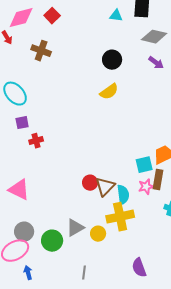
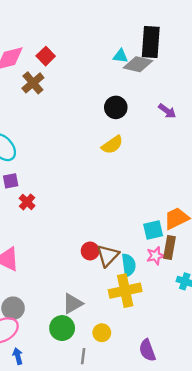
gray diamond: (154, 37) -> (138, 64), moved
brown cross: (41, 51) -> (33, 83), moved, turned 30
red cross: (36, 141) -> (27, 202), turned -32
yellow circle: (98, 234) -> (102, 333), moved
green circle: (52, 241) -> (62, 328), moved

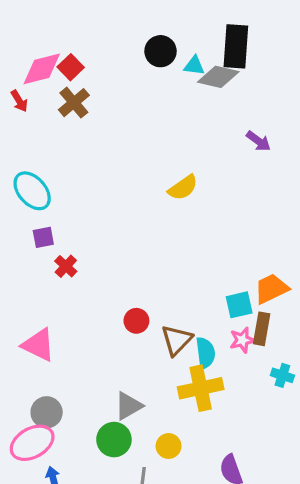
red square: (46, 56) -> (71, 67), moved
black circle: (116, 107) -> (160, 51), moved
red circle: (90, 251) -> (136, 321), moved

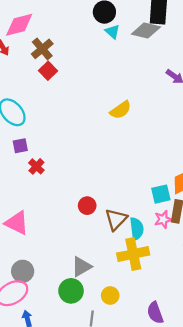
cyan triangle: (194, 66) -> (112, 32), moved, turned 35
red square: (71, 67) -> (48, 71), moved

